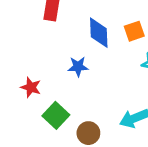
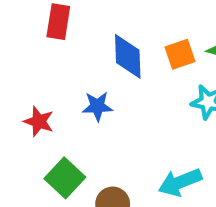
red star: (31, 87) -> (39, 121), moved

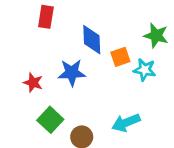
orange square: (180, 54) -> (120, 57), moved
blue star: (97, 106) -> (72, 73), size x1.4

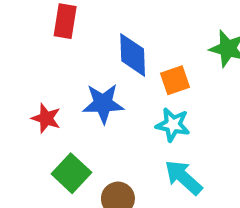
cyan star: (145, 70) -> (173, 125), moved
cyan arrow: (126, 123) -> (183, 177), turned 64

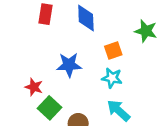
blue diamond: (133, 55) -> (86, 18), moved
red star: (46, 118) -> (34, 87), moved

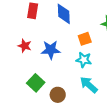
red star: (34, 87) -> (25, 46), moved

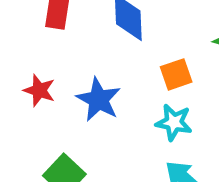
blue star: (51, 50) -> (99, 100), turned 30

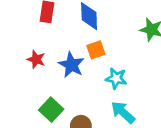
orange square: (176, 74) -> (96, 50), moved

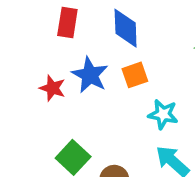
blue star: (71, 65) -> (90, 75), moved

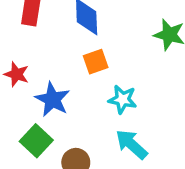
blue star: (90, 75) -> (52, 99), moved

